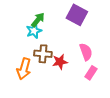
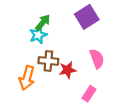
purple square: (77, 15) -> (87, 17), turned 30
pink rectangle: (91, 73) -> (89, 94), moved

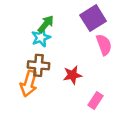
pink semicircle: (97, 59) -> (104, 45), moved
brown cross: (48, 61) -> (39, 65), moved

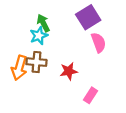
green arrow: (46, 24) -> (43, 23), turned -66
orange arrow: (29, 84) -> (19, 68), moved

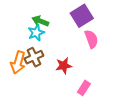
green arrow: (43, 23) -> (40, 21), turned -42
brown cross: (36, 62) -> (34, 57), turned -30

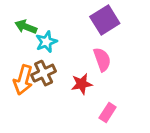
green arrow: (40, 21) -> (26, 27), moved
pink semicircle: (91, 39) -> (102, 59), moved

